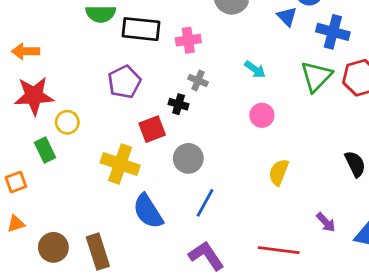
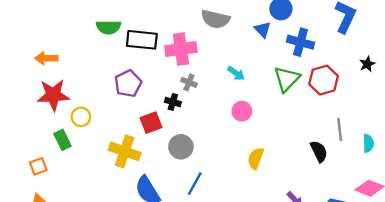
pink cross: (188, 40) -> (181, 49), size x1.5

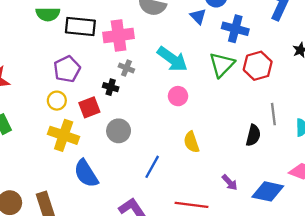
cyan arrow: (236, 73) -> (172, 59), size x1.8
yellow circle: (81, 117) -> (57, 101), moved
black semicircle: (319, 151) -> (253, 135), turned 40
yellow semicircle: (256, 158) -> (191, 142), turned -40
blue line: (195, 184) -> (152, 167), moved

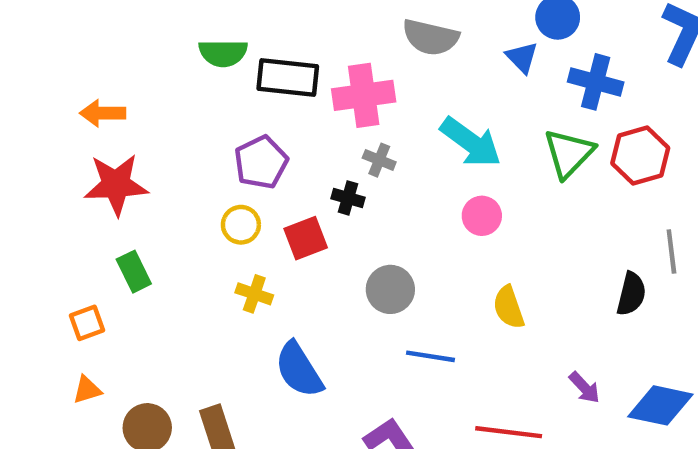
gray circle: (119, 131) -> (390, 289), moved
yellow cross: (64, 135) -> (254, 294), size x0.6
blue line: (152, 167) -> (431, 356), turned 70

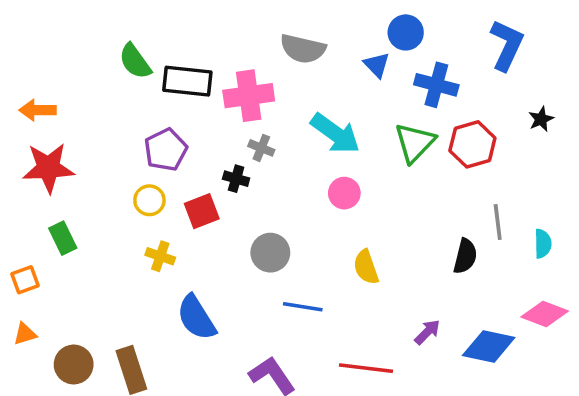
green semicircle: (223, 53) -> (135, 61), turned 54
purple arrow: (584, 388) -> (427, 332), turned -92

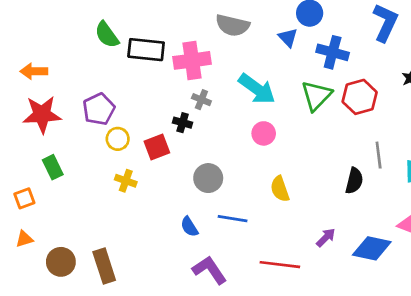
purple pentagon: (166, 150) -> (99, 109), moved
blue semicircle: (196, 318) -> (189, 227), moved, size x0.6

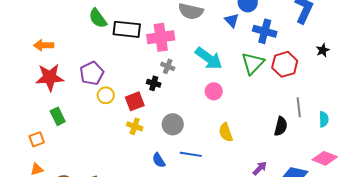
yellow cross: (126, 181) -> (135, 126), moved

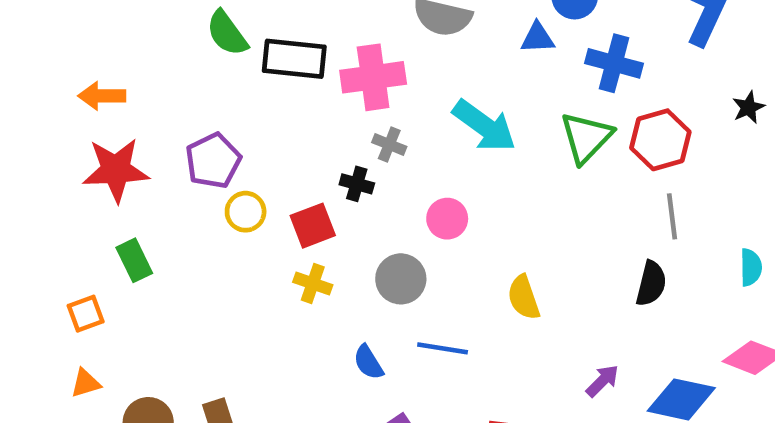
blue triangle: (232, 20) -> (538, 38), turned -49
pink circle: (214, 91) -> (447, 219), moved
gray line: (299, 107) -> (672, 216), moved

